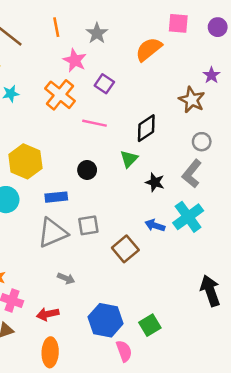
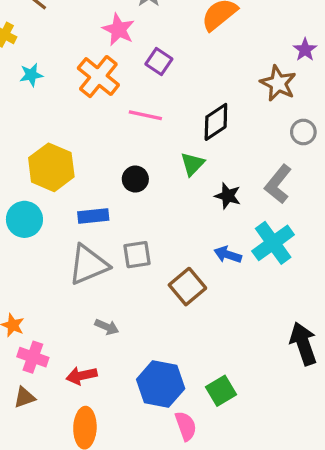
gray circle: (202, 142) -> (303, 132), moved

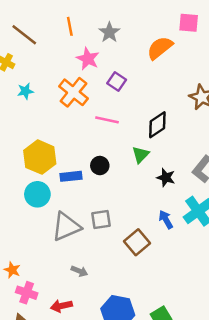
blue rectangle: (93, 216) -> (71, 176), moved
cyan circle: (24, 219) -> (37, 194), moved
blue arrow: (228, 255) -> (166, 220), turned 42

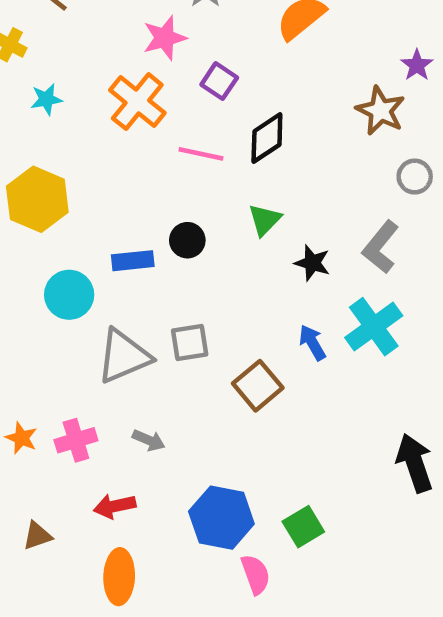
pink star: (88, 59) -> (165, 38), turned 30
black diamond: (157, 125) -> (267, 138), moved
yellow hexagon: (40, 157) -> (37, 199), moved
pink cross: (27, 293) -> (76, 440), moved, turned -36

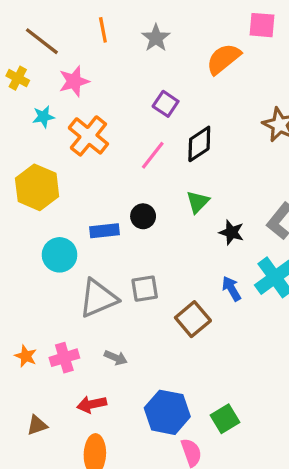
pink star: (165, 38) -> (74, 81), moved
orange cross: (137, 102) -> (88, 136), moved
pink line: (201, 154) -> (153, 155), turned -64

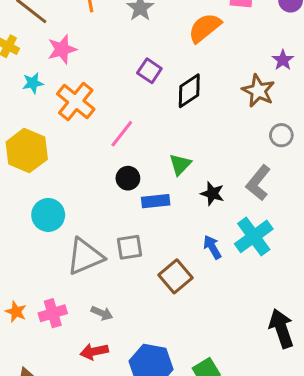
black diamond: (199, 144) -> (189, 91), moved
pink line: (153, 155) -> (122, 134), moved
blue rectangle: (105, 231) -> (156, 201), moved
red arrow: (92, 404) -> (94, 352), moved

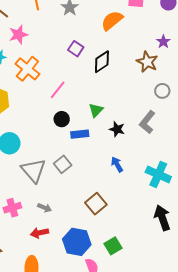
cyan cross: (254, 236) -> (158, 174), moved, turned -30
gray square: (129, 247) -> (63, 164), turned -30
gray triangle: (85, 256) -> (33, 170), turned -48
brown square: (176, 276) -> (96, 204), moved

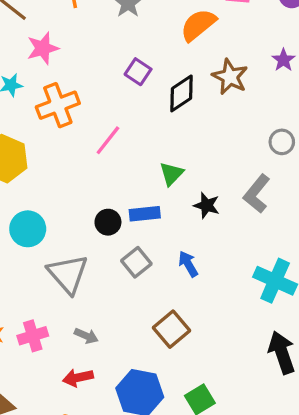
brown star: (147, 62) -> (230, 77), moved
orange cross: (27, 69) -> (58, 105), turned 30
black circle: (62, 119) -> (108, 222), moved
gray square: (63, 164) -> (136, 262), moved
blue arrow: (117, 164) -> (188, 264), moved

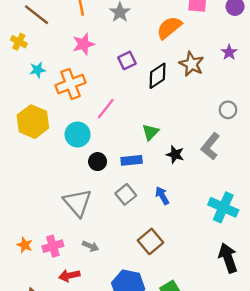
pink star: (43, 48) -> (83, 44), moved
purple square: (138, 72) -> (127, 60), turned 30
black circle: (108, 222) -> (98, 162), moved
cyan circle: (28, 229) -> (78, 135), moved
red arrow: (78, 378) -> (69, 276), moved

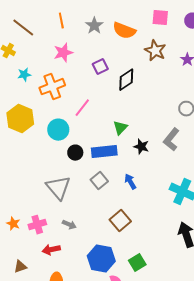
orange semicircle: (169, 28) -> (124, 31), moved, turned -120
brown star: (192, 64) -> (155, 51), moved
blue rectangle: (132, 160) -> (104, 152), size x1.4

